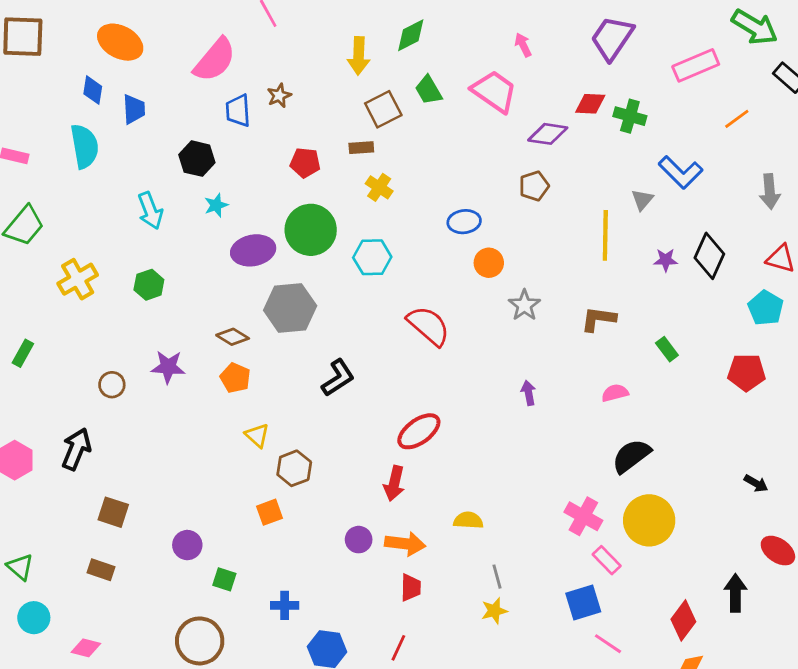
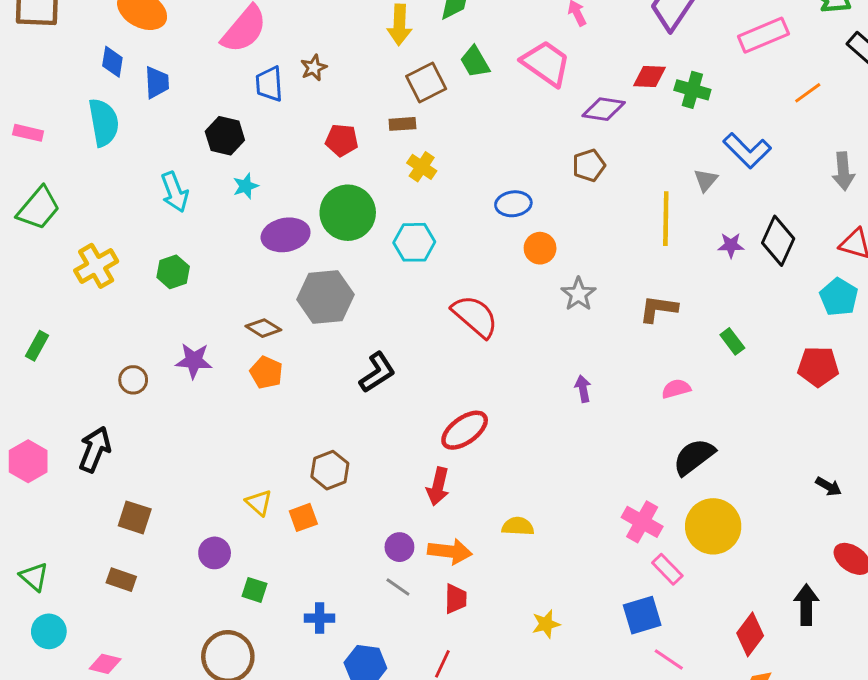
yellow triangle: (257, 435) -> (259, 503), moved
gray line: (497, 577) -> (398, 587), moved, turned -40

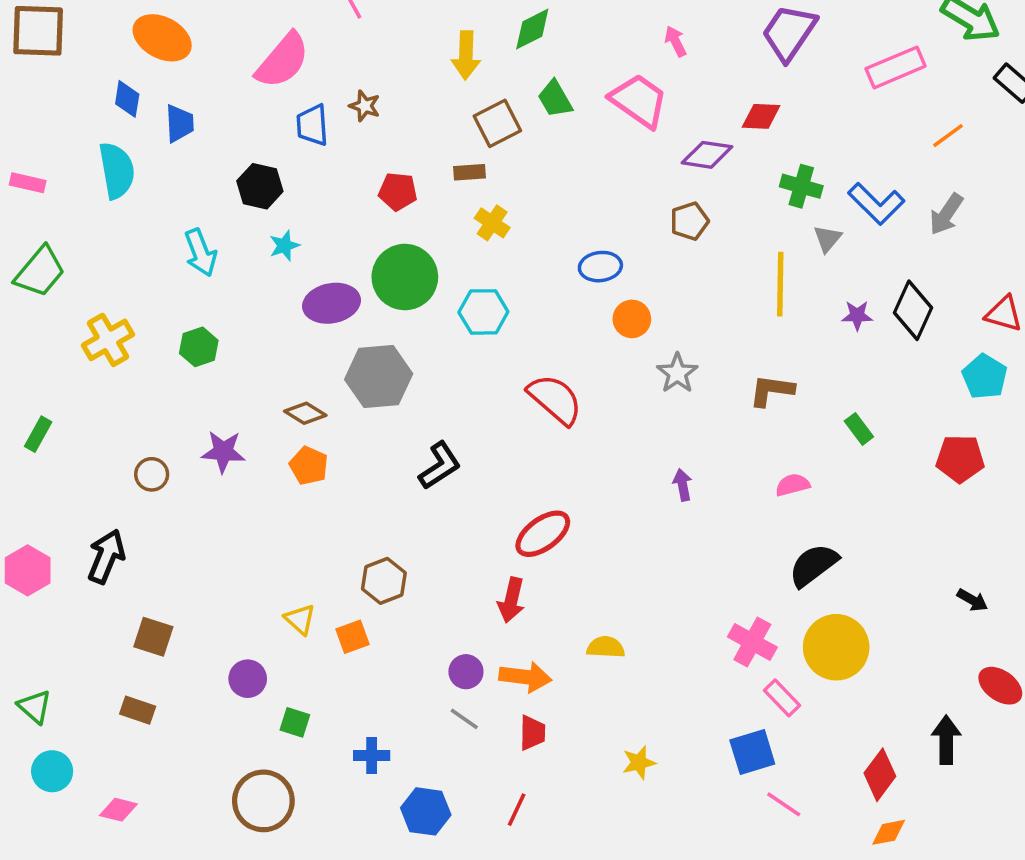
brown star: (314, 68) -> (365, 106), turned -30
green cross: (692, 90) -> (801, 186), moved
gray arrow: (843, 171) -> (946, 214), moved, turned 39

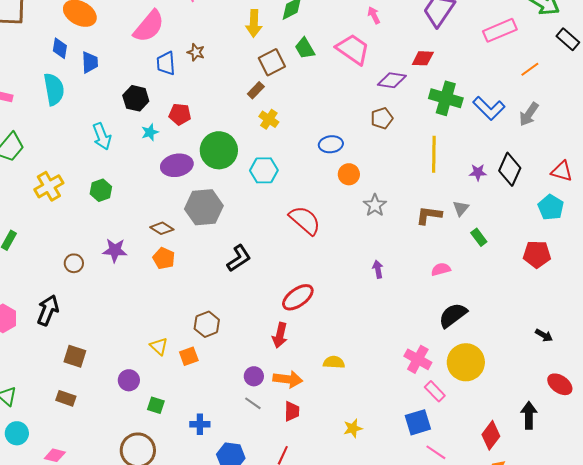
brown rectangle: (469, 172) -> (256, 90), turned -42
green cross: (801, 186) -> (446, 98), size x1.4
red pentagon: (398, 191) -> (180, 114), moved
gray triangle: (827, 239) -> (461, 208), moved

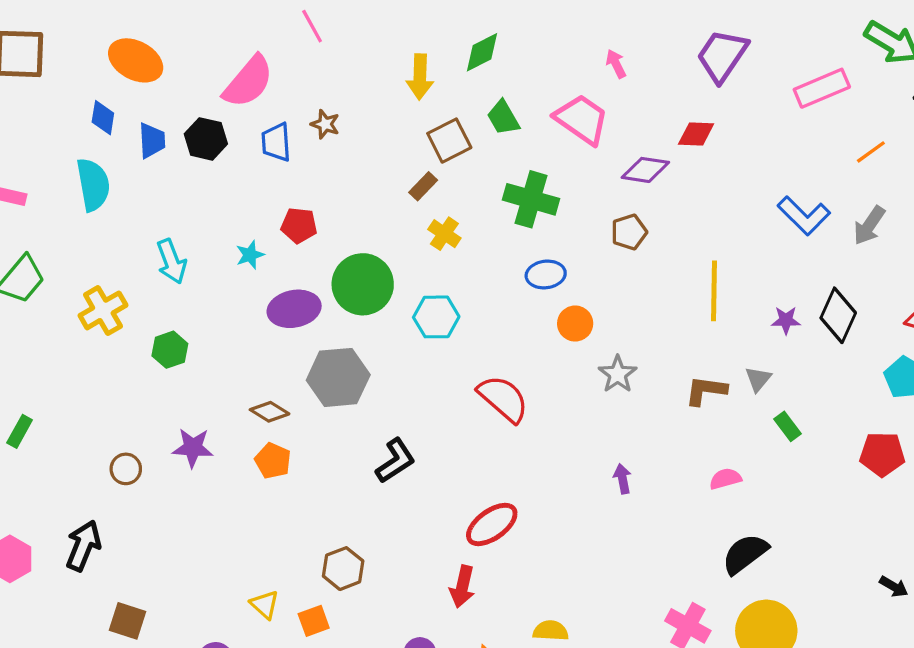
black hexagon: (136, 98) -> (206, 139), moved
green cross: (446, 98) -> (531, 199), moved
yellow cross: (49, 186) -> (103, 310), moved

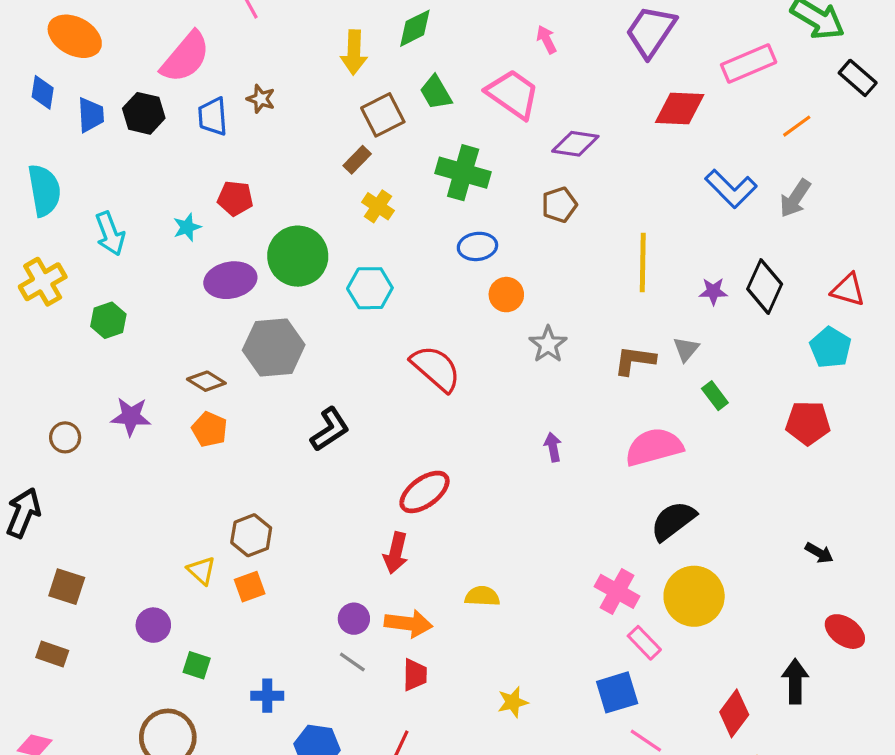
red diamond: (696, 134) -> (680, 108), moved, size x1.4
cyan semicircle: (93, 185) -> (44, 190), moved
pink semicircle: (725, 479) -> (654, 447), size x1.8
brown hexagon: (343, 569) -> (251, 535), moved

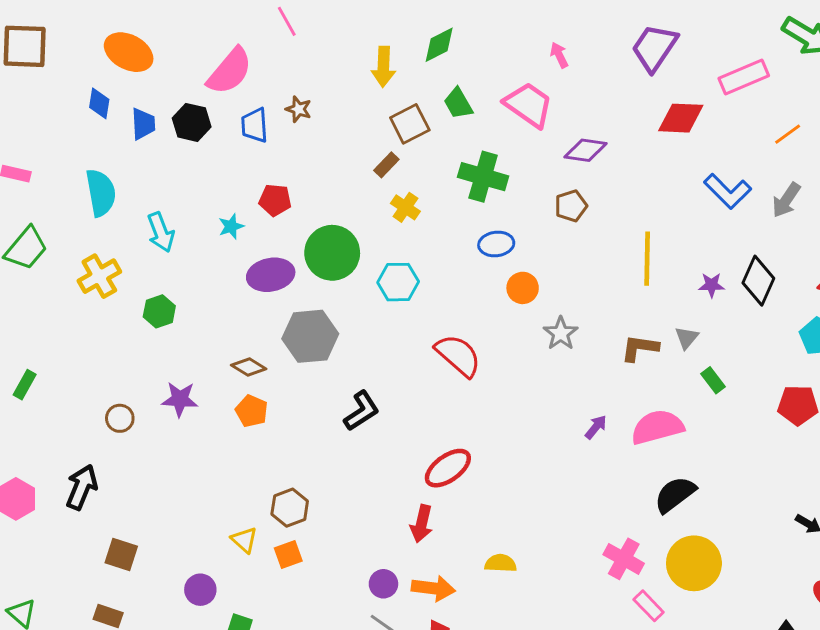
purple arrow: (553, 447) -> (596, 427), moved, turned 50

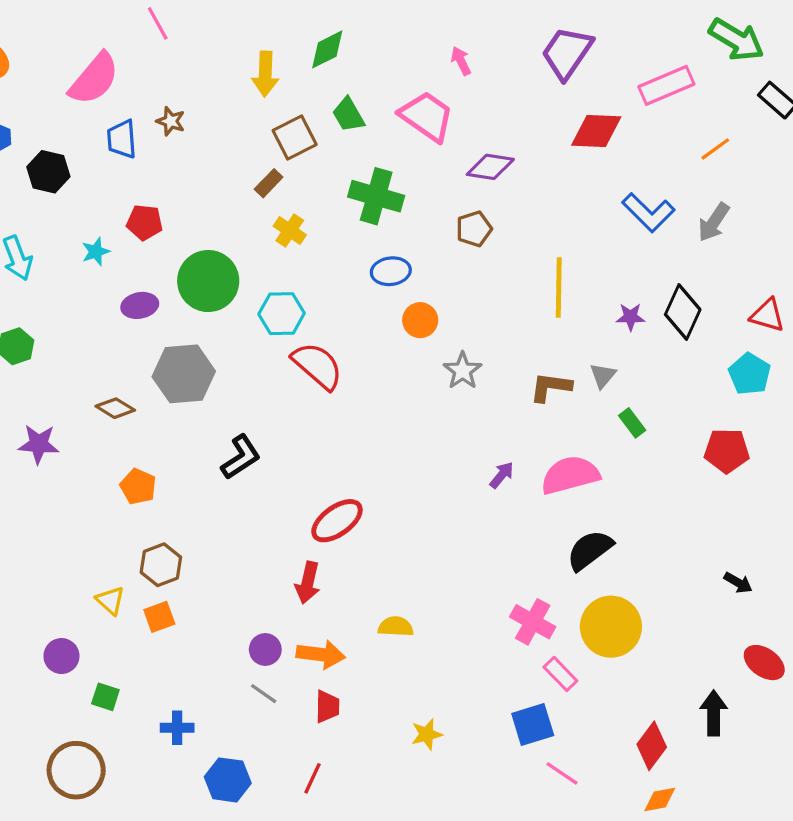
black hexagon: (192, 122) -> (48, 172), moved
purple ellipse: (271, 275) -> (140, 305), size x0.7
red semicircle: (458, 355) -> (317, 366), moved
orange pentagon: (252, 411) -> (138, 486), moved

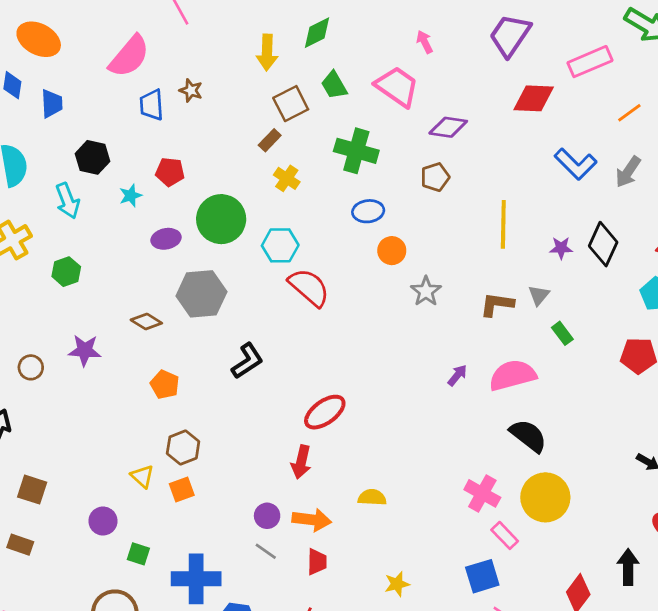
black hexagon: (48, 172) -> (92, 157), moved
black semicircle: (590, 550) -> (528, 436), turned 75
blue cross: (177, 728) -> (196, 579), size x1.8

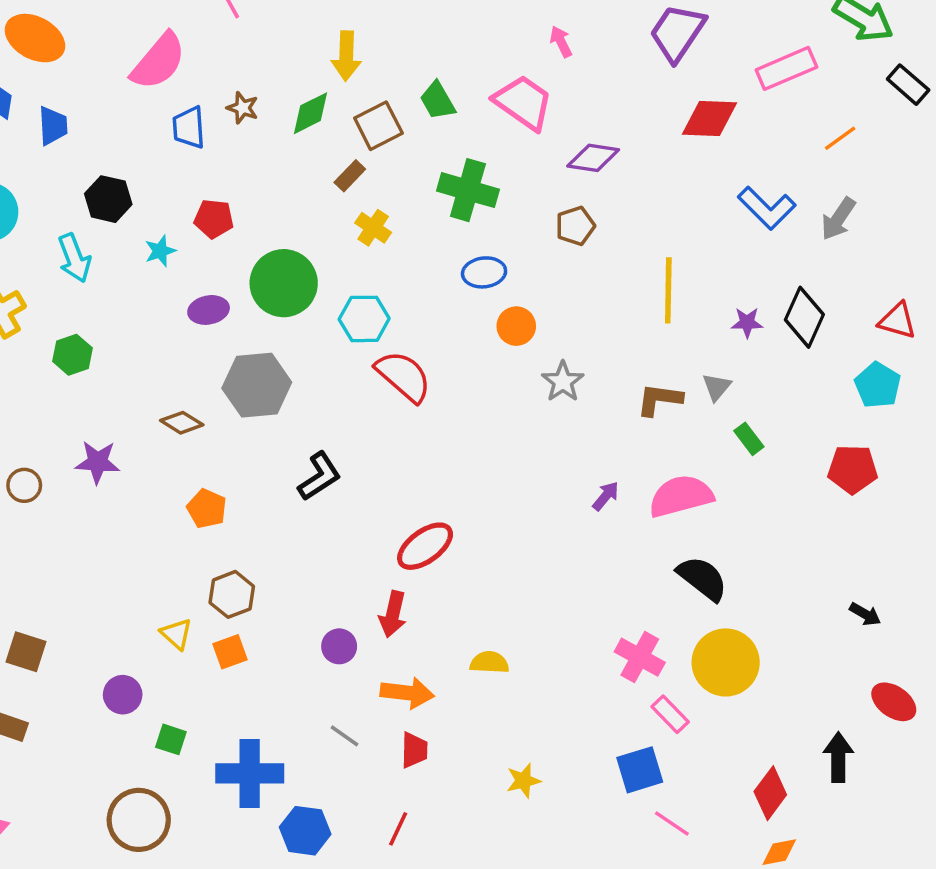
green diamond: (317, 33) -> (310, 113), moved
purple circle: (267, 516) -> (339, 646), moved

